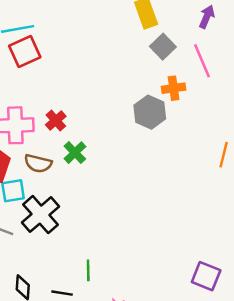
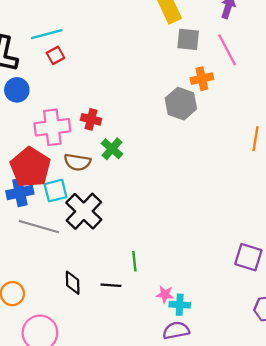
gray square: (163, 47) -> (188, 39), turned -35
red square: (25, 52) -> (55, 55), size x0.6
red cross: (56, 121) -> (91, 119), turned -30

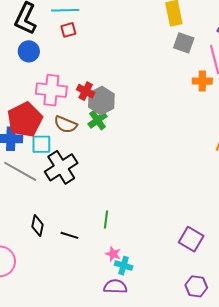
orange cross: (202, 79) -> (202, 81), moved
gray hexagon: (181, 104) -> (101, 101), moved
green line: (134, 261) -> (106, 219), moved

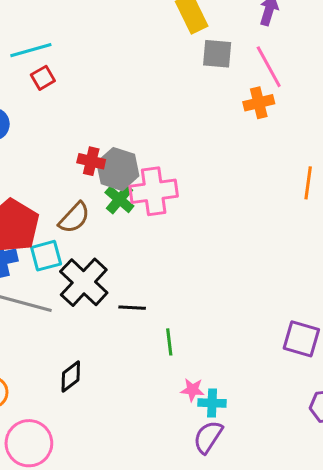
pink cross: (51, 90) -> (154, 191), moved
brown semicircle: (66, 125) -> (74, 218), turned -55
black diamond: (37, 226) -> (71, 376), turned 55
black line: (69, 235) -> (132, 308), moved
purple semicircle: (115, 287) -> (208, 437), turned -45

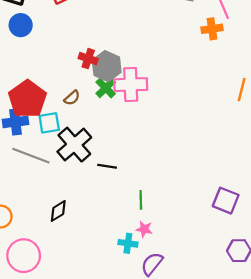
brown semicircle: (74, 218) -> (72, 98), size x0.7
green line: (169, 342) -> (141, 200), moved
cyan cross: (212, 403) -> (128, 243), moved

